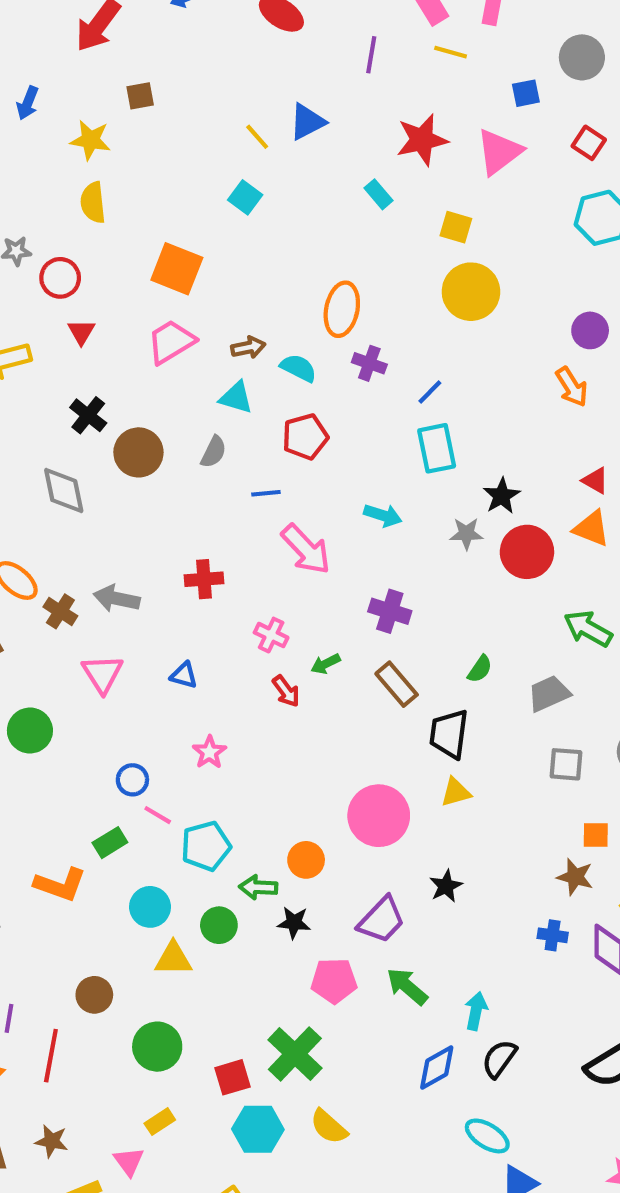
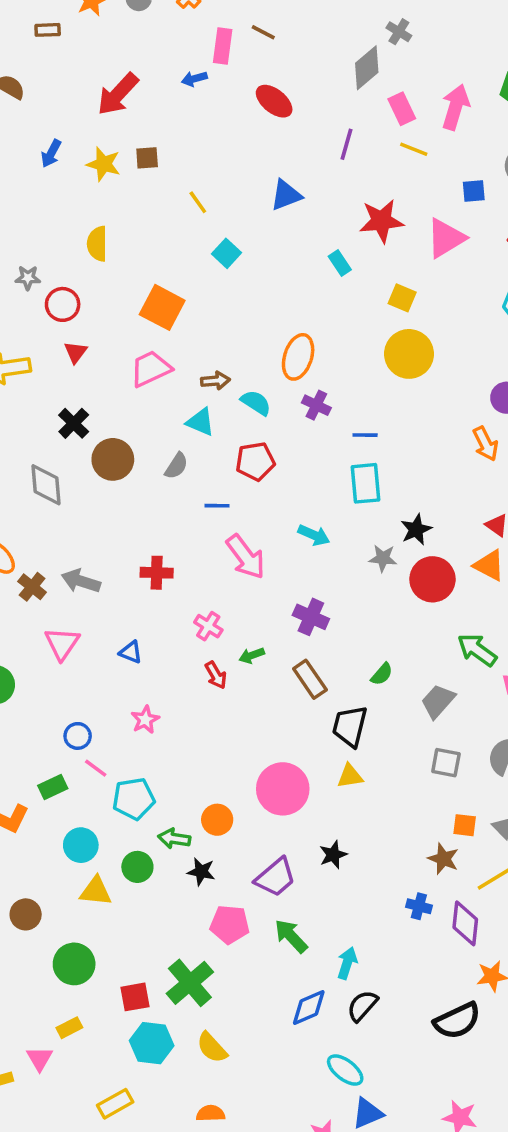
yellow line: (257, 137) -> (198, 202), moved
yellow star: (90, 140) -> (104, 164), moved
blue line: (430, 392) -> (365, 435), turned 40
gray trapezoid: (549, 694) -> (438, 701), turned -30

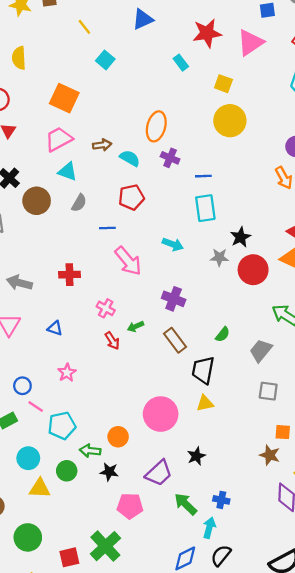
cyan triangle: (200, 422) -> (68, 172), moved
blue cross: (419, 906) -> (221, 500), moved
green arrow: (291, 936) -> (186, 504), moved

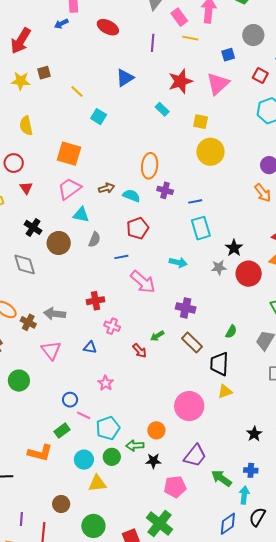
pink cross: (106, 308) -> (112, 326), moved
black star: (196, 456) -> (254, 434), moved
green circle: (67, 471) -> (112, 457), moved

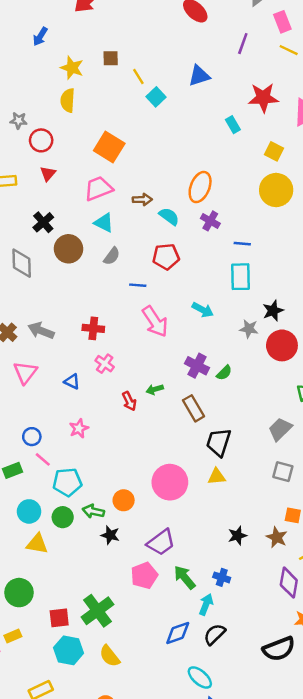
brown square: (44, 73) -> (111, 58), moved
yellow star: (21, 81) -> (72, 68), moved
cyan square: (99, 117) -> (156, 97), moved
green semicircle: (231, 332) -> (224, 373), moved
pink pentagon: (175, 487) -> (144, 575), moved, turned -30

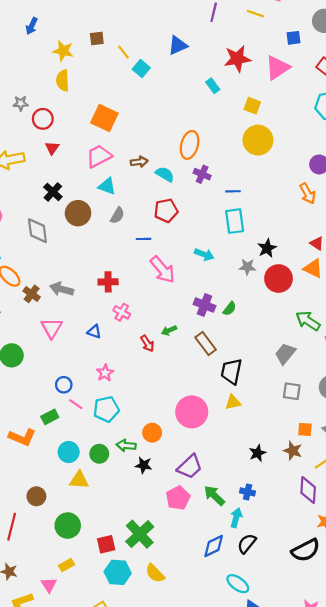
cyan pentagon: (67, 482) -> (106, 409), moved

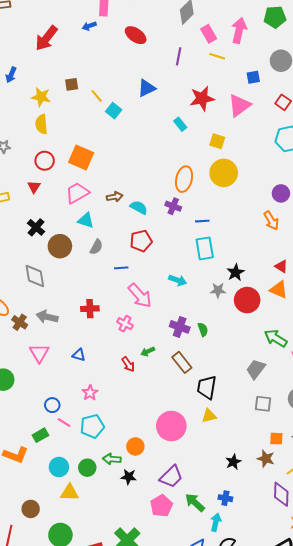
red circle: (43, 119) -> (45, 161), moved
orange ellipse: (190, 145) -> (184, 179), moved
gray diamond: (37, 231) -> (35, 276), moved
green semicircle: (230, 309) -> (203, 329), turned -56
pink cross: (122, 312) -> (125, 324), moved

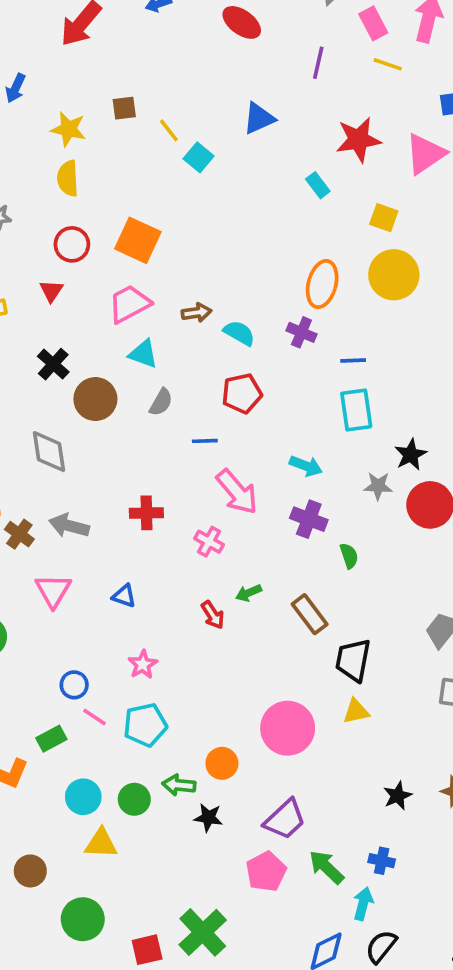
purple cross: (180, 327) -> (309, 519), moved

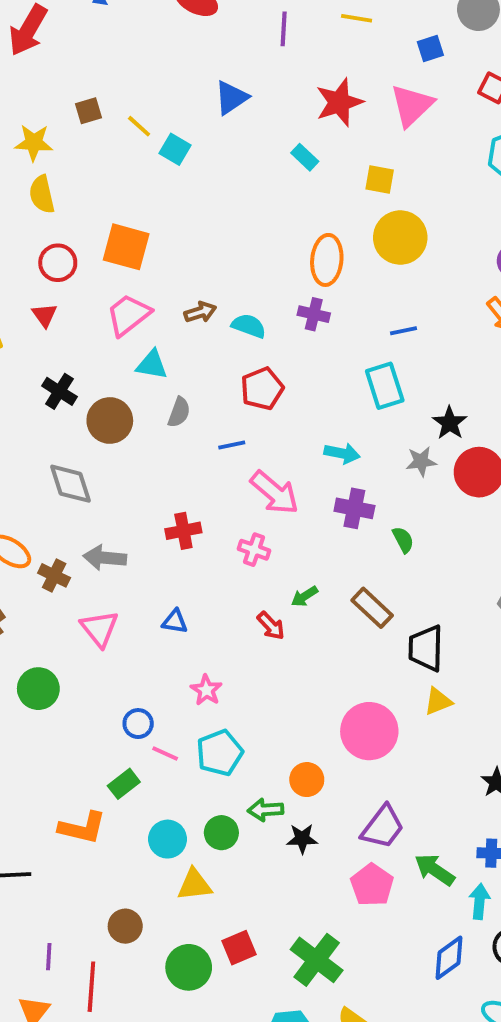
blue line: (353, 360) -> (404, 331), moved
red square: (147, 950) -> (239, 948), moved

